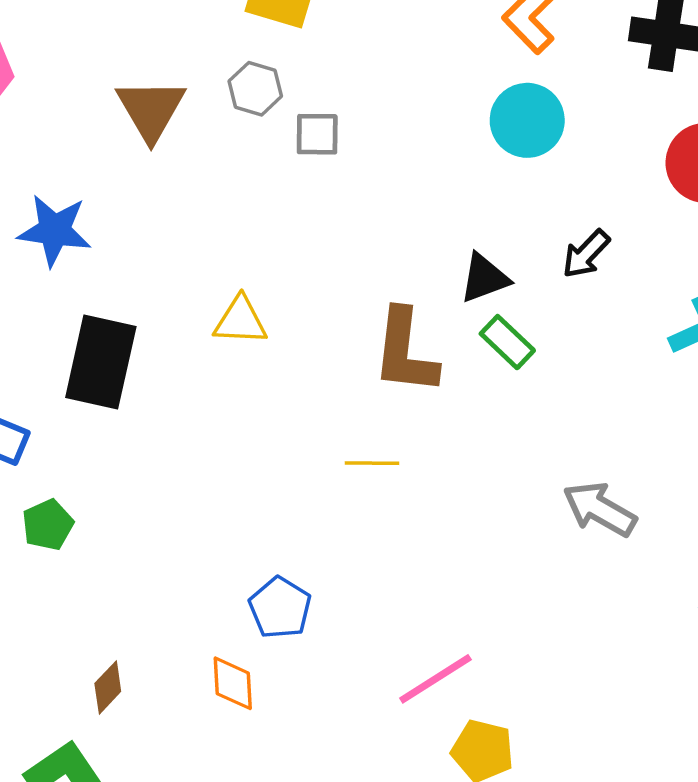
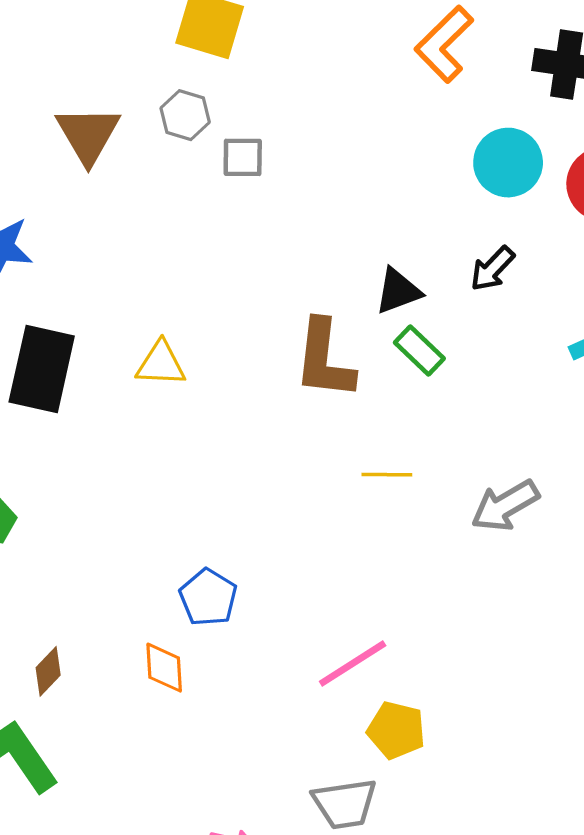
cyan circle: (527, 120) -> (508, 163), moved
yellow triangle: (240, 321) -> (161, 364), moved
yellow line: (372, 463) -> (387, 475), moved
gray arrow: (600, 509) -> (505, 506), turned -60

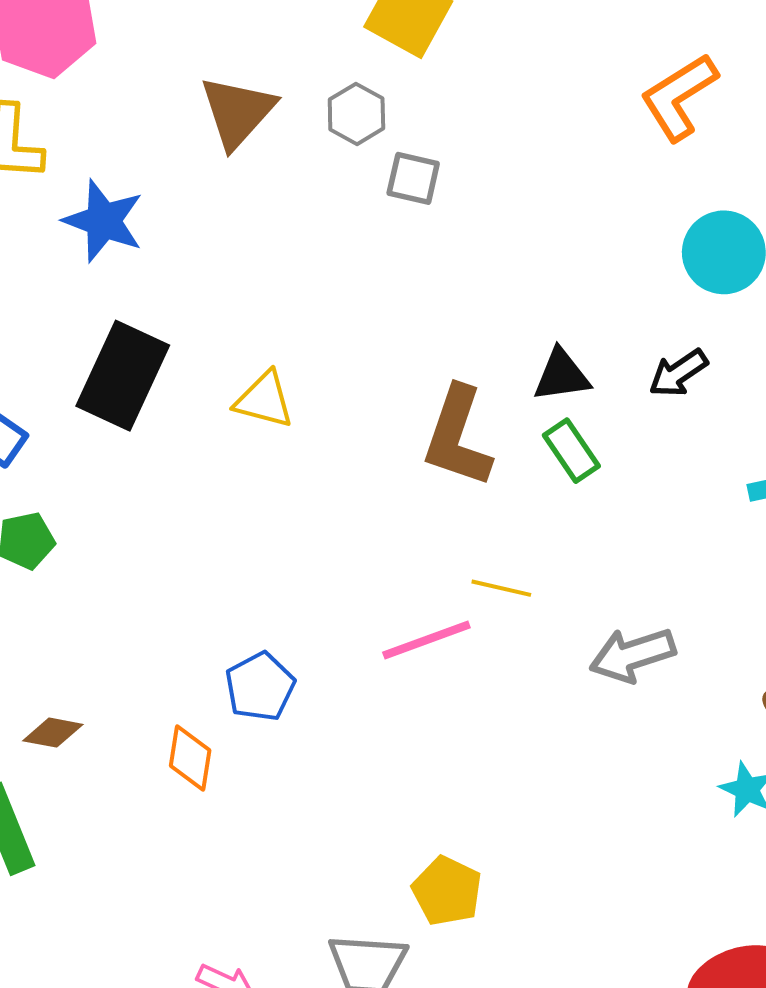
pink line: (353, 663) -> (426, 640), moved
brown diamond: (48, 671) -> (53, 733), turned 45

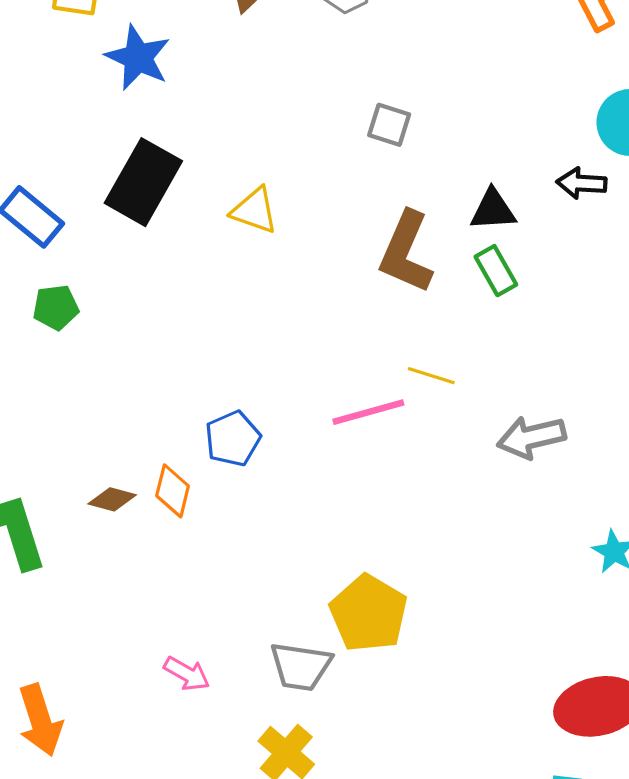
gray square: (413, 178) -> (389, 125), moved
black arrow: (678, 373) -> (582, 183), moved, turned 33
brown diamond: (53, 733) -> (112, 499), moved
yellow pentagon: (447, 891) -> (369, 613), size x1.4

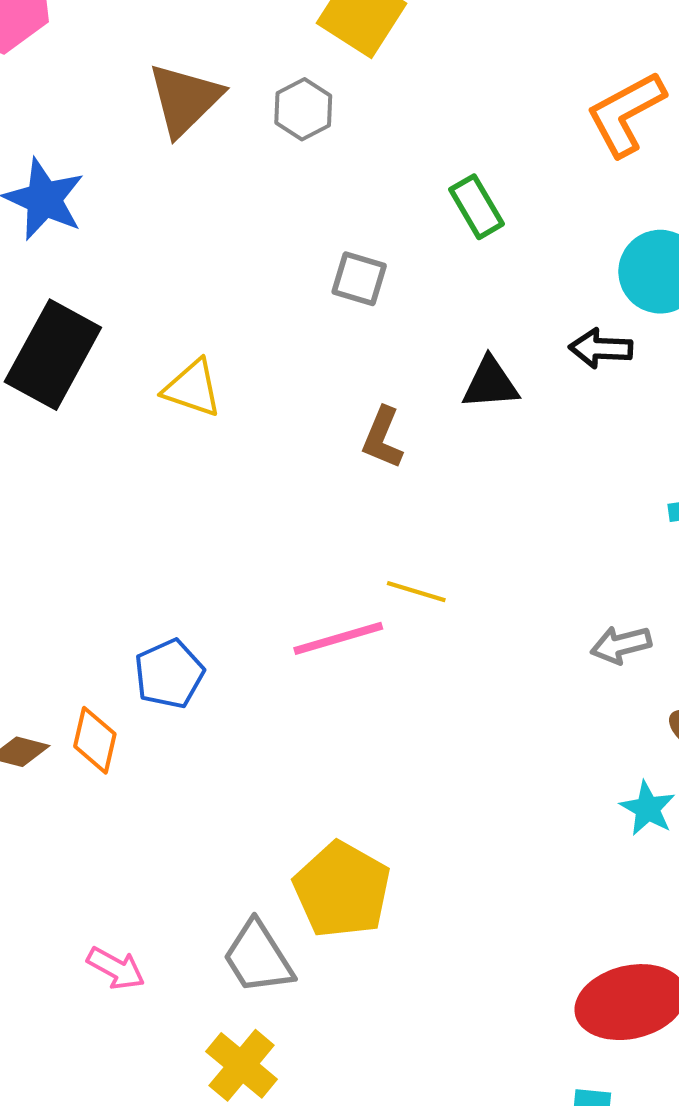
brown L-shape: (406, 252) -> (383, 438), size x0.6
green rectangle: (496, 271) -> (477, 207), moved
gray arrow: (531, 437) -> (621, 645), moved, size x0.7
gray trapezoid: (301, 666) -> (258, 957), turned 50

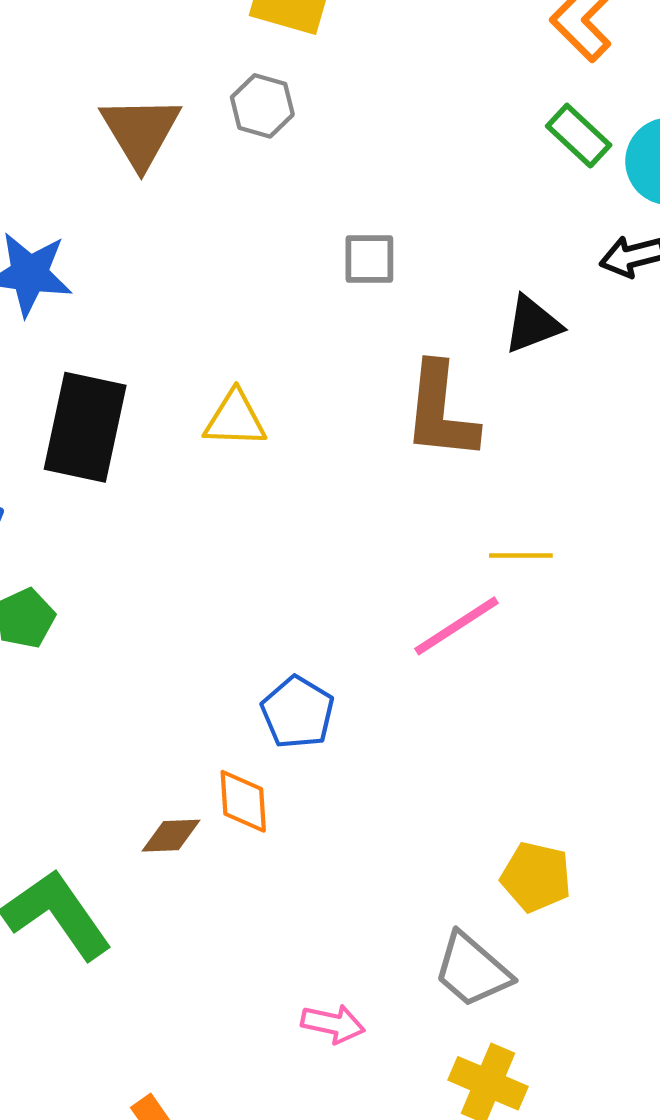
green rectangle: (477, 207) -> (579, 136), moved
brown L-shape: (383, 438) -> (441, 411), size x1.6
yellow pentagon: (342, 890) -> (536, 877), size x0.7

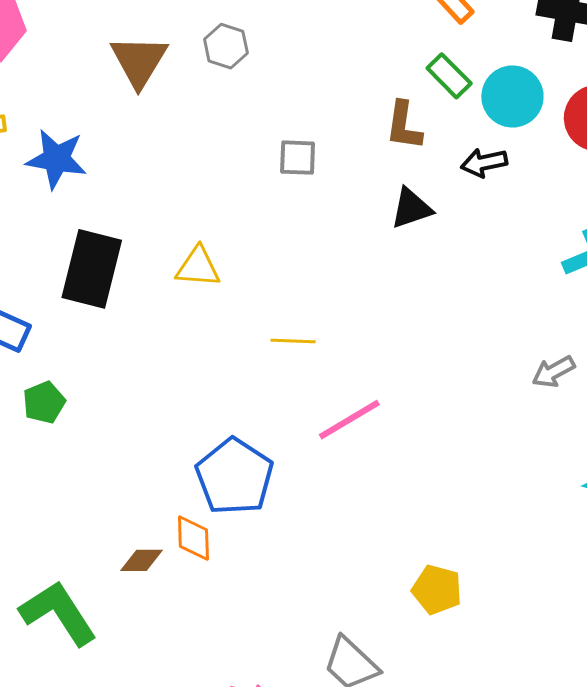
brown L-shape: (441, 411) -> (404, 126), moved, size x0.7
yellow line: (521, 556) -> (293, 341), moved
blue pentagon: (298, 712) -> (234, 477), size x1.5
yellow pentagon: (536, 877) -> (437, 590), moved

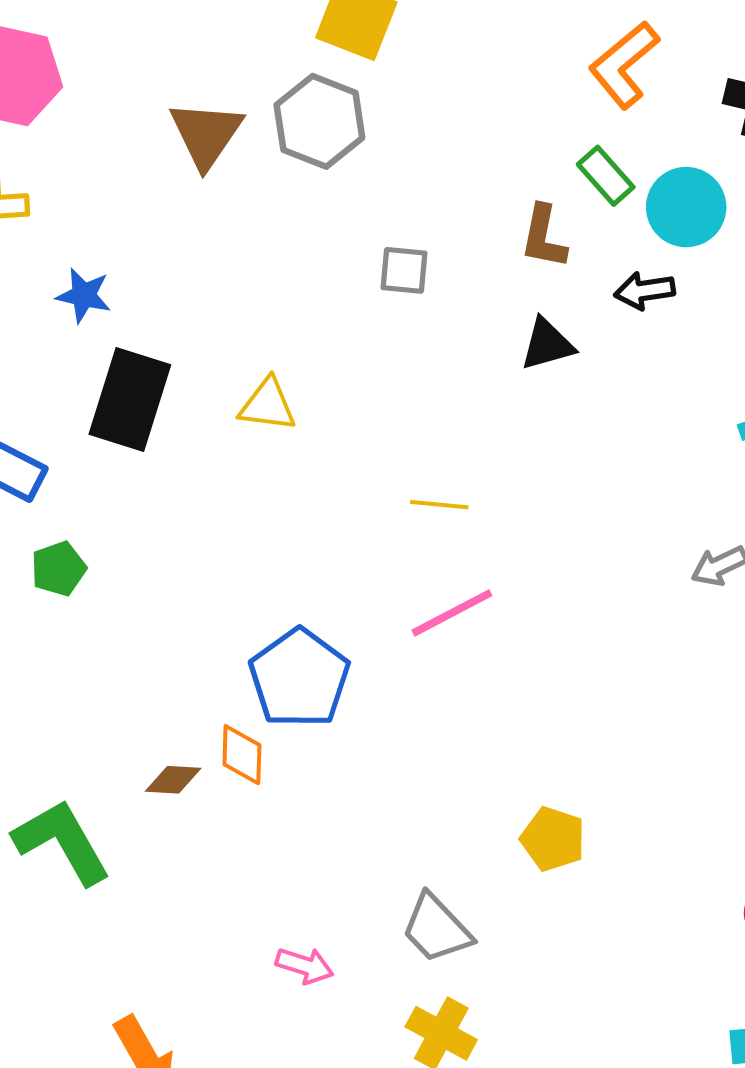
gray hexagon: (226, 46) -> (319, 121), size x1.6
blue star: (56, 159) -> (84, 295), moved, size x0.7
yellow line: (293, 341) -> (439, 505), moved

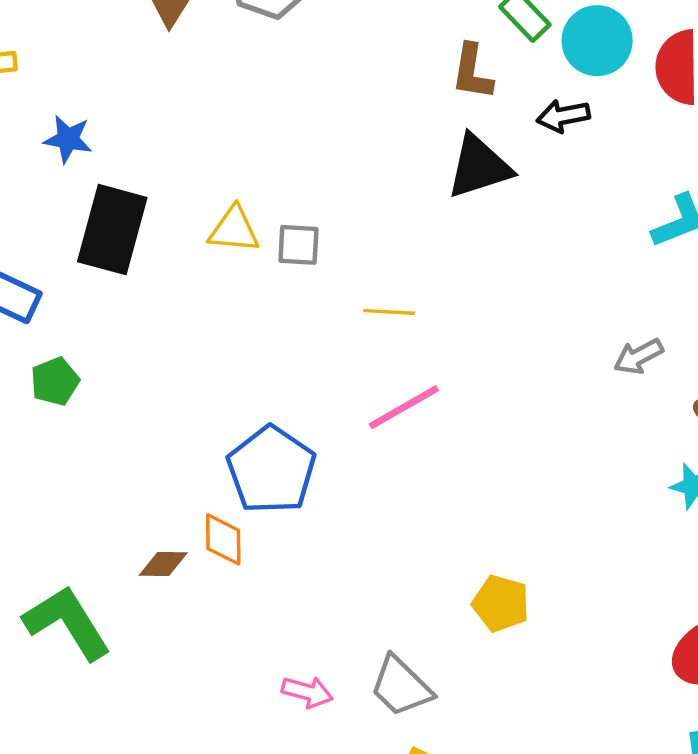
gray square: (404, 270) -> (298, 245), moved
black triangle: (547, 344) -> (479, 167), size x1.4
pink arrow: (305, 966) -> (307, 692), moved

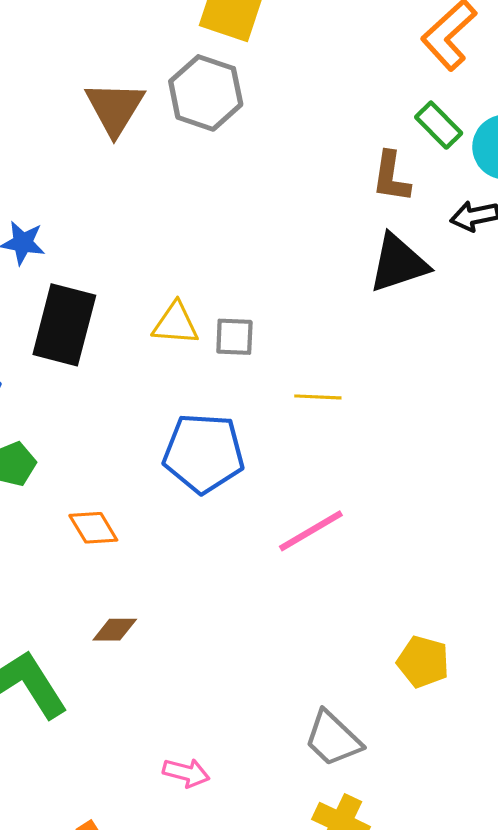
pink line: (404, 407) -> (311, 531), moved
blue pentagon: (271, 470) -> (204, 453), moved, turned -30
orange diamond: (223, 539) -> (93, 528), moved, turned -30
pink arrow: (307, 692) -> (186, 773), moved

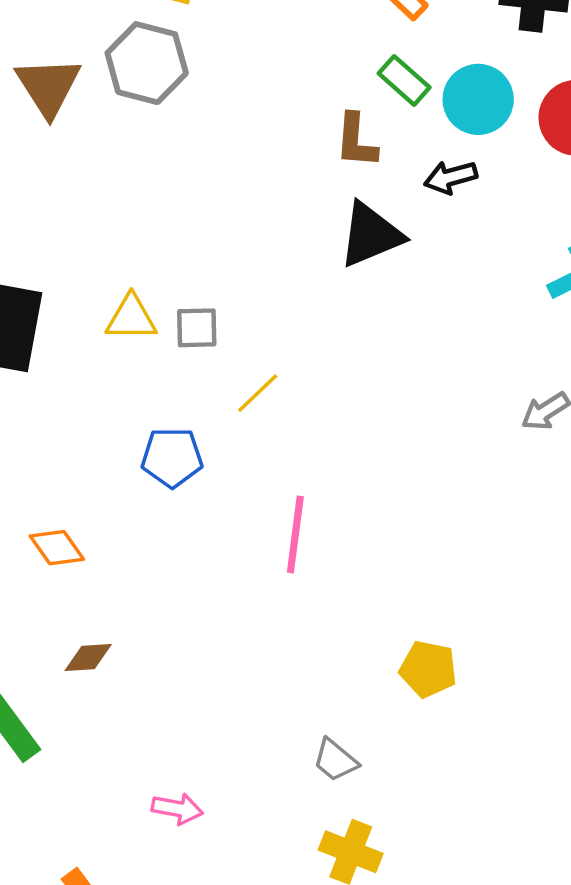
yellow line: (318, 397) -> (258, 393), moved, turned -42
blue pentagon: (204, 453) -> (172, 457), size x0.7
pink line: (311, 531) -> (295, 534), turned -48
gray trapezoid: (333, 739) -> (335, 760), size x0.7

